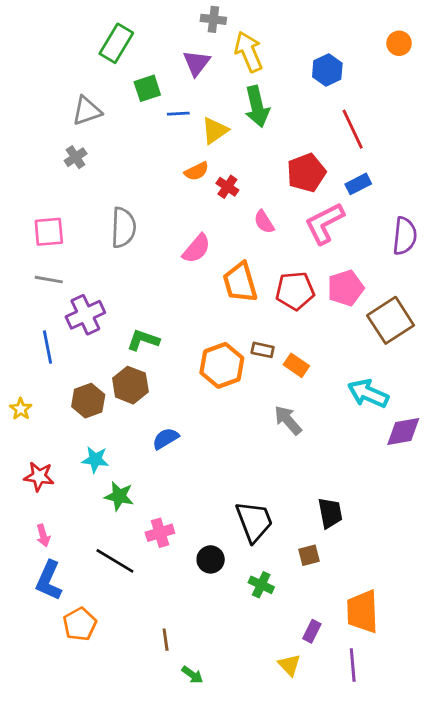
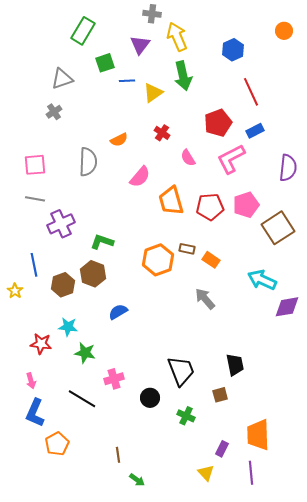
orange semicircle: (197, 171) -> (119, 140), moved
blue line: (47, 347) -> (34, 265), moved
red star: (39, 476) -> (41, 344), moved

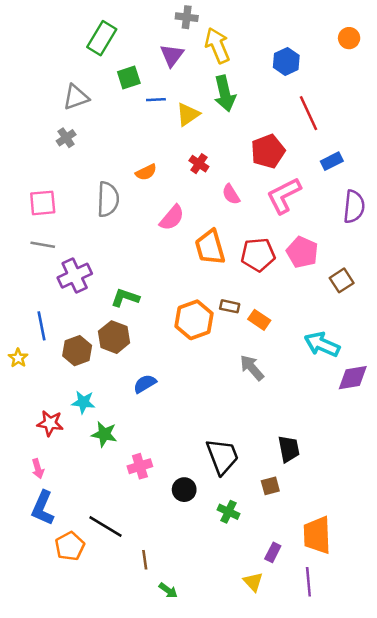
blue rectangle: (255, 131) -> (332, 161), moved
pink pentagon: (246, 205) -> (302, 252), turned -30
brown square: (278, 228) -> (342, 280), size x0.6
black line: (82, 399) -> (105, 526), moved

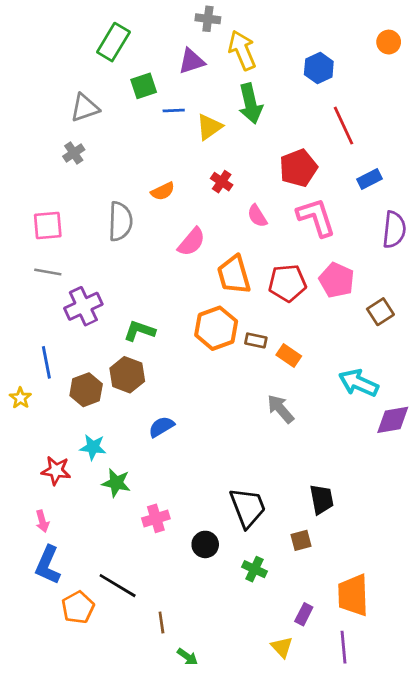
purple triangle: (172, 55) -> (192, 61), turned 35
pink L-shape: (284, 196) -> (316, 217), turned 99
orange hexagon: (194, 320) -> (216, 328), moved

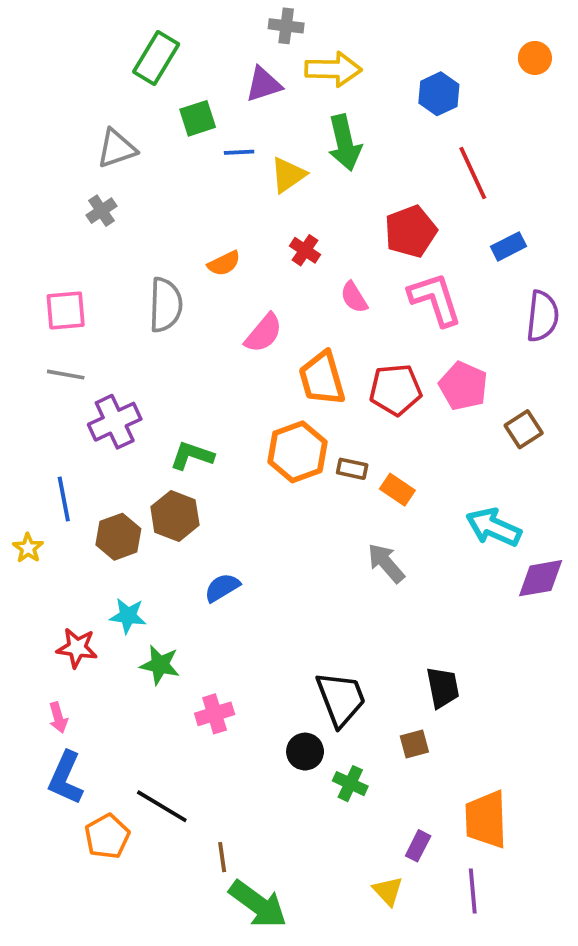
yellow arrow: (242, 50) -> (333, 69), turned 114
black circle: (205, 544) -> (305, 752), moved
green arrow: (187, 657) -> (258, 904), size x2.0

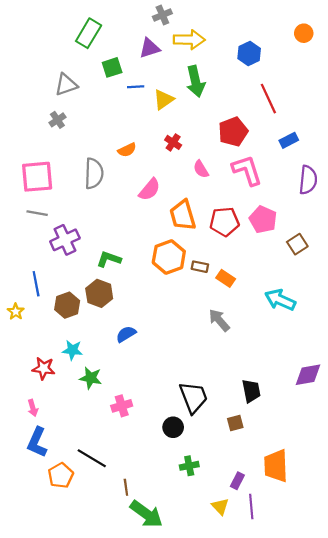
gray cross: (286, 26) -> (162, 15), turned -30
pink square: (66, 311) -> (37, 177), size x1.4
purple diamond: (541, 578) -> (308, 375), moved
green cross: (350, 784) -> (189, 466), moved, turned -36
purple line: (473, 891) -> (251, 506), moved

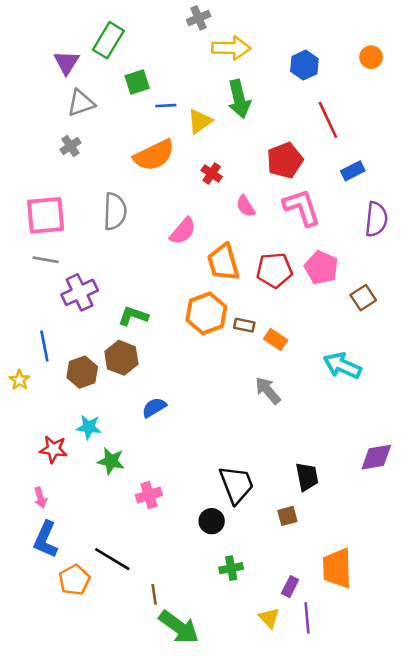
orange circle: (304, 33) -> (371, 57), moved
purple triangle: (150, 48) -> (67, 62), moved, turned -40
orange semicircle: (127, 150) -> (154, 155), moved, size x1.8

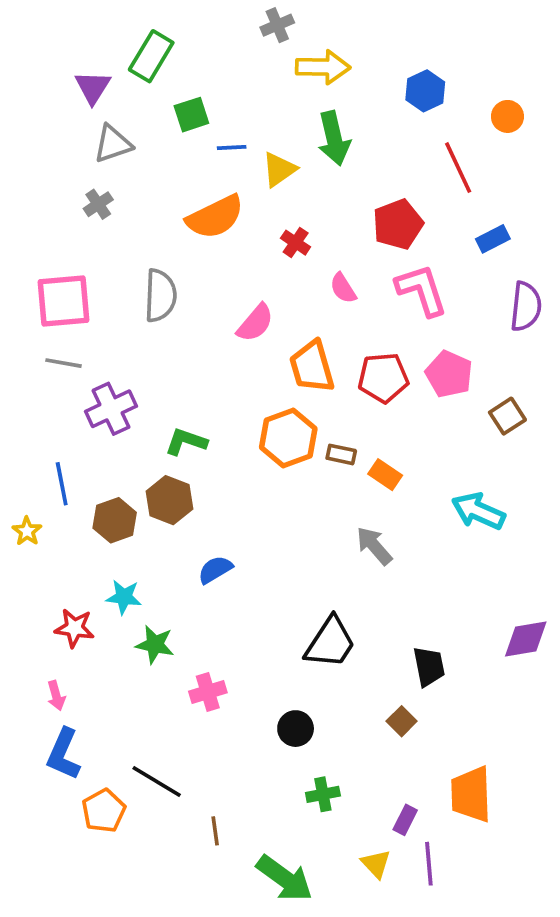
orange circle: (371, 57) -> (507, 116), moved
black trapezoid: (236, 485) -> (330, 643), moved, turned 54
brown square: (287, 516) -> (402, 721), turned -30
green arrow: (179, 627) -> (285, 878), moved

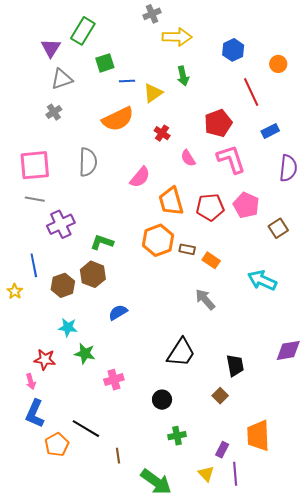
green arrow: (334, 138) -> (183, 76), size x0.7
red star: (74, 628) -> (45, 359), moved

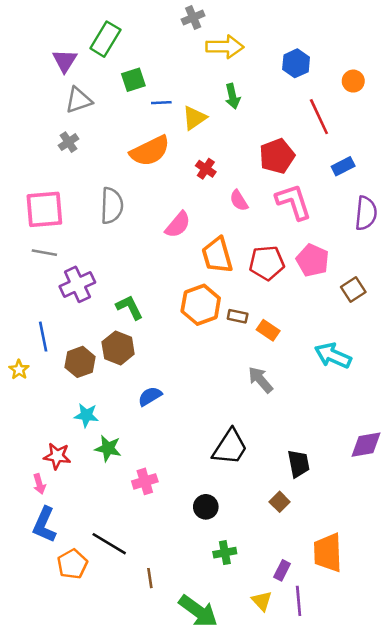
green L-shape: (102, 242) -> (130, 307), turned 45

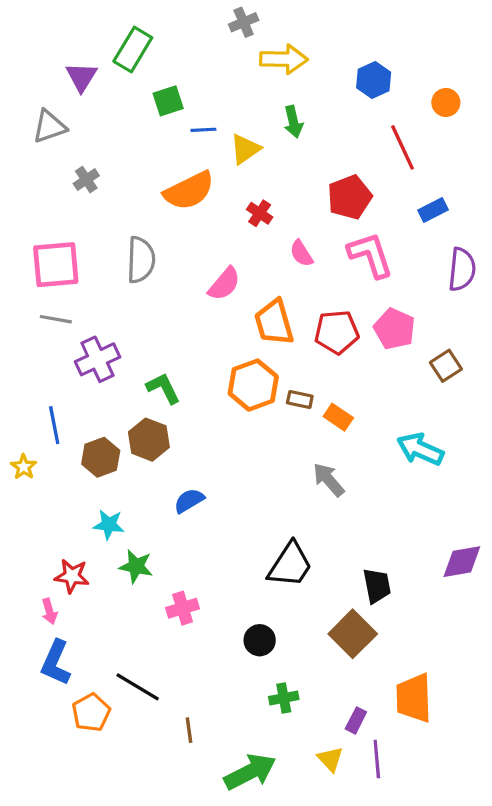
gray triangle: (79, 100) -> (49, 127), moved
brown square: (280, 502) -> (353, 634), size x1.8
green arrow: (198, 611) -> (250, 772), turned -63

